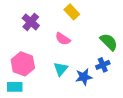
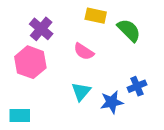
yellow rectangle: (72, 12) -> (96, 16), turned -35
green semicircle: (109, 42) -> (129, 30), moved
pink hexagon: (23, 64) -> (30, 62), moved

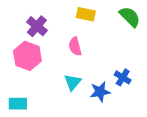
green semicircle: (129, 30) -> (130, 17), moved
pink semicircle: (84, 52) -> (75, 46), turned 42
blue cross: (137, 86) -> (123, 77), turned -35

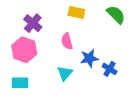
blue star: (100, 92) -> (89, 58), moved
cyan rectangle: (18, 104) -> (20, 83), moved

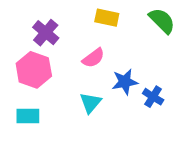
pink semicircle: (67, 41) -> (93, 58), turned -112

